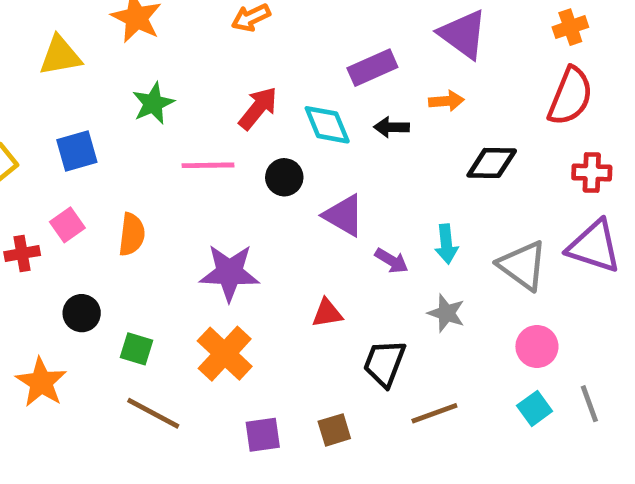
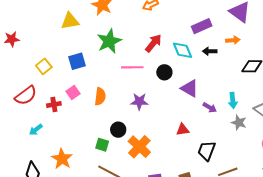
green star: (153, 103) -> (109, 41), size x1.4
purple star: (229, 273) -> (139, 101), moved, size x0.7
black circle: (82, 313) -> (118, 130), moved
gray star: (446, 313) -> (239, 123), moved

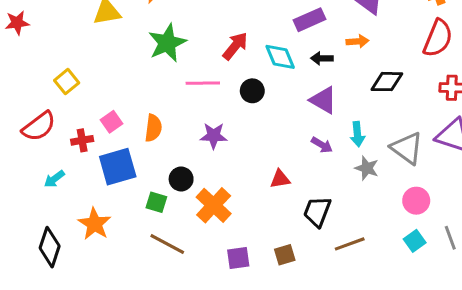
red star: (12, 39) -> (17, 23), moved
blue square: (77, 61) -> (118, 167), moved, size x1.4
purple triangle: (190, 88) -> (323, 100), moved

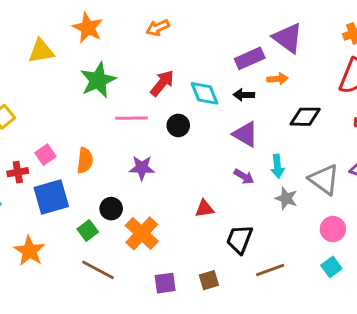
purple rectangle: (310, 20) -> (250, 58), moved
green square: (156, 202) -> (88, 230), turned 36

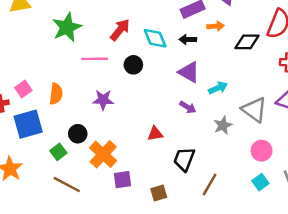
black diamond: (305, 117) -> (247, 42), moved
cyan arrow: (277, 166) -> (218, 88), moved, turned -108
gray star: (286, 198) -> (223, 125), turned 30
brown line: (270, 270) -> (210, 185), turned -40
purple square: (165, 283) -> (122, 180), moved

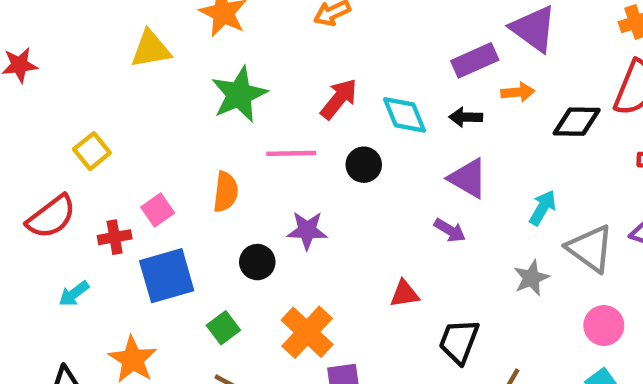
cyan arrow: (218, 88) -> (543, 208), moved, turned -36
orange semicircle: (56, 94) -> (226, 192), moved
purple arrow: (188, 107) -> (450, 230), moved
black circle: (78, 134) -> (257, 262), moved

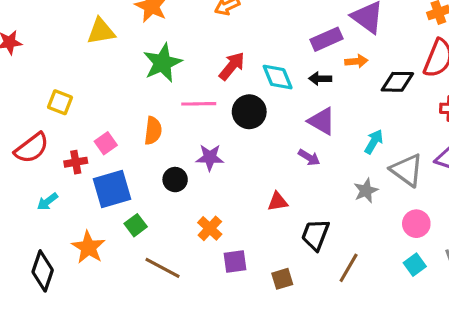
yellow square: (92, 151) -> (60, 102), turned -30
black circle: (364, 165) -> (249, 112), size x1.4
green square: (223, 328) -> (136, 225), moved
orange cross: (307, 332) -> (210, 228), size x0.7

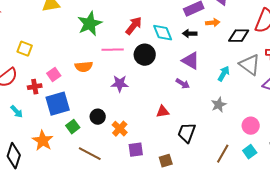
orange semicircle: (153, 131) -> (84, 67), turned 78
gray triangle: (407, 170) -> (250, 65), moved
black circle: (175, 180) -> (98, 117), moved
cyan arrow: (47, 202) -> (17, 112), turned -96
brown line: (349, 268) -> (223, 154), moved

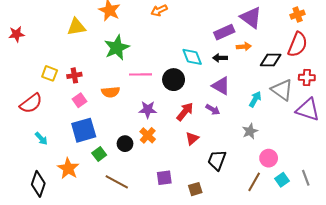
red arrow: (134, 26) -> (185, 112), moved
red cross: (35, 87) -> (74, 75), moved
red triangle: (163, 112) -> (192, 138), turned -32
pink circle: (251, 126) -> (269, 158), moved
orange cross: (120, 129) -> (148, 135), moved

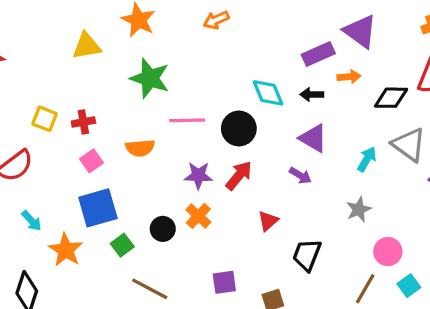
green star: (117, 48) -> (150, 78), turned -30
red arrow: (185, 112) -> (239, 175), moved
orange star: (68, 168) -> (66, 250), moved

